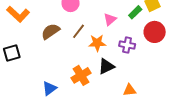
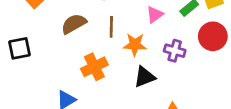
brown line: (79, 31) -> (111, 27), turned -42
orange cross: (81, 75) -> (94, 67), moved

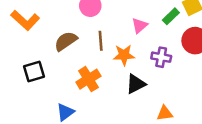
black square: (20, 48) -> (34, 71), moved

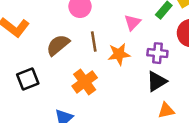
black triangle: (136, 84) -> (157, 81), moved

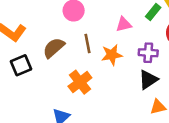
pink triangle: (132, 22) -> (124, 24), turned 35
black square: (28, 79) -> (21, 65), moved

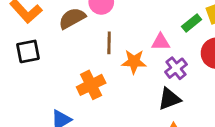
pink triangle: (124, 24) -> (161, 42), moved
brown semicircle: (54, 48) -> (72, 18), moved
purple cross: (148, 53) -> (176, 68), turned 36

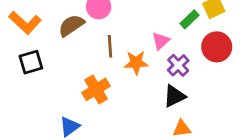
pink triangle: (161, 42) -> (161, 41), turned -36

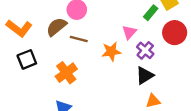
brown line: (110, 46) -> (79, 39), moved, turned -66
orange cross: (96, 89) -> (66, 73), moved

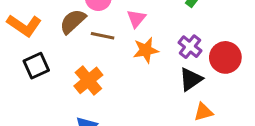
pink triangle: (129, 32) -> (136, 19), moved
red circle: (175, 33) -> (225, 57), moved

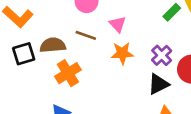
pink triangle: (136, 19) -> (118, 24), turned -30
brown semicircle: (73, 21) -> (53, 45), moved, turned 30

